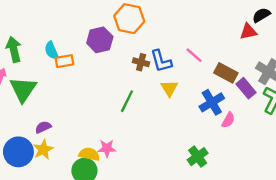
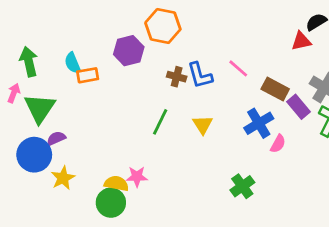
yellow triangle: (169, 88) -> (203, 125), moved
purple semicircle: (43, 127) -> (56, 138), moved
blue circle: (18, 152) -> (34, 155), moved

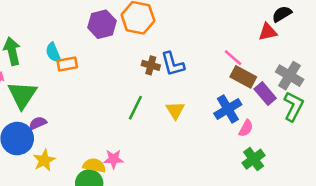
purple hexagon: (129, 51) -> (102, 24), moved
pink line: (238, 68) -> (233, 58), moved
green cross: (242, 186) -> (254, 159), moved

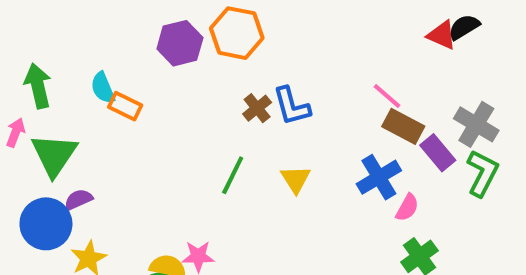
red triangle: (268, 32) -> (442, 35), moved, turned 36
orange rectangle: (67, 64) -> (125, 106), turned 36
brown cross: (151, 65) -> (257, 108), turned 36

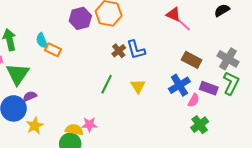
red triangle: (442, 35) -> (173, 14), moved
pink line: (387, 96) -> (183, 24), moved
purple rectangle: (438, 153) -> (209, 88), moved, turned -30

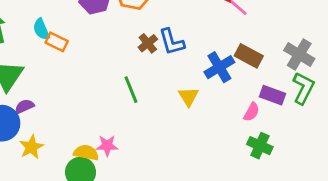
green line: (107, 84) -> (131, 90), turned -48
blue cross: (179, 85) -> (219, 67), moved
yellow triangle: (138, 86) -> (188, 97), moved
green cross: (200, 125) -> (260, 146), turned -30

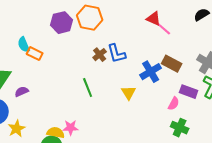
purple semicircle: (24, 106) -> (22, 92), moved

